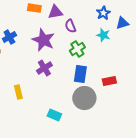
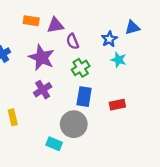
blue star: (103, 13) -> (109, 39), moved
blue triangle: (122, 23) -> (132, 28), moved
cyan star: (103, 35) -> (119, 60), moved
gray circle: (84, 98) -> (74, 124), moved

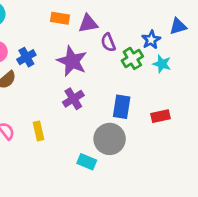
green cross: (81, 68) -> (132, 58), moved

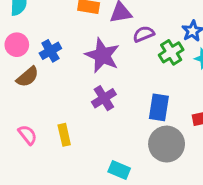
purple semicircle: (108, 42) -> (144, 34), turned 90
gray circle: (110, 139) -> (167, 144), moved

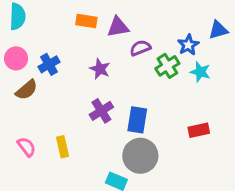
purple star: (102, 55) -> (100, 69), size x0.6
blue rectangle: (159, 107) -> (137, 120), moved
gray circle: (167, 144) -> (140, 156), moved

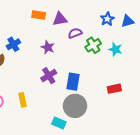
blue star: (188, 45) -> (107, 19), moved

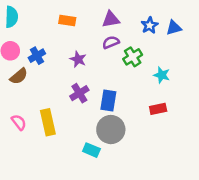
purple triangle: (60, 19) -> (111, 19), moved
cyan star: (115, 49) -> (162, 75), moved
yellow rectangle: (22, 100) -> (48, 122), size x1.5

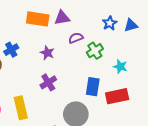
purple triangle: (111, 19) -> (62, 18), moved
orange rectangle: (67, 21) -> (38, 19), size x1.5
blue rectangle: (108, 100) -> (93, 87), moved
red rectangle: (158, 109) -> (117, 96), size x1.5

